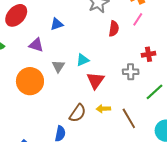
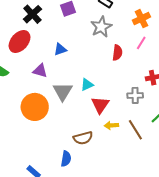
gray triangle: (58, 66) -> (63, 91), size x1.5
yellow arrow: (103, 109) -> (111, 125), moved
brown semicircle: (78, 113) -> (83, 138), turned 42
brown line: (129, 118) -> (135, 130), moved

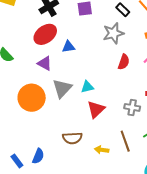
red ellipse: (20, 42) -> (45, 34), moved
yellow arrow: (111, 125) -> (102, 150), moved
blue semicircle: (66, 159) -> (38, 156), moved

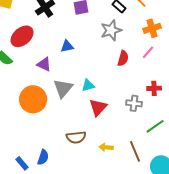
red ellipse: (45, 34) -> (22, 36), moved
brown line: (125, 141) -> (135, 151), moved

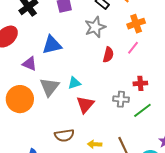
blue triangle: (67, 46) -> (52, 45), size x1.5
green line: (155, 126) -> (142, 110), moved

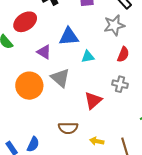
cyan triangle: (74, 83) -> (88, 57), moved
gray triangle: (49, 87) -> (60, 78), turned -35
gray cross: (121, 99) -> (120, 84), moved

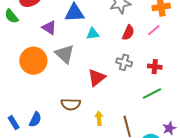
yellow arrow: (97, 141) -> (99, 118), turned 72

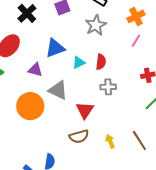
red semicircle: (128, 33) -> (101, 62), moved
gray cross: (124, 62) -> (108, 87), moved
red triangle: (97, 78) -> (85, 110), moved

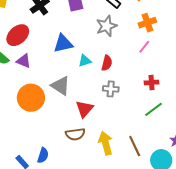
purple triangle: (35, 70) -> (24, 61), moved
yellow arrow: (110, 141) -> (106, 143), size x1.6

